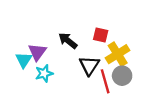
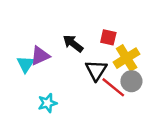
purple triangle: (37, 52) -> (40, 56), turned 30
cyan star: (44, 73) -> (47, 103), moved
red line: (105, 81) -> (113, 87), turned -35

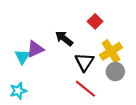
red square: (108, 37) -> (95, 21), moved, turned 32
red line: (113, 87) -> (85, 89), moved
cyan star: (47, 103) -> (18, 91), moved

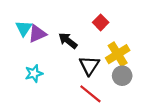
purple triangle: (35, 49) -> (37, 34), moved
cyan triangle: (22, 57) -> (24, 28), moved
cyan star: (18, 91) -> (34, 73), moved

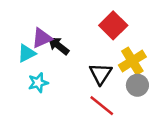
red square: (101, 22) -> (113, 25), size x1.5
cyan triangle: (24, 28) -> (27, 53), moved, turned 30
black arrow: (68, 41) -> (58, 46), moved

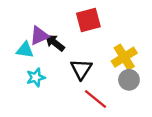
red square: (113, 25) -> (88, 20), moved, turned 30
cyan triangle: (27, 53) -> (25, 50), turned 36
black triangle: (101, 74) -> (81, 69), moved

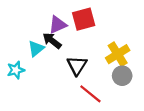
purple triangle: (39, 36) -> (58, 25), moved
cyan triangle: (25, 50) -> (36, 49), moved, turned -48
cyan star: (36, 77) -> (16, 70), moved

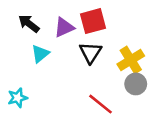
black arrow: (52, 41) -> (29, 24), moved
black triangle: (77, 66) -> (90, 52), moved
cyan star: (16, 70) -> (17, 98), moved

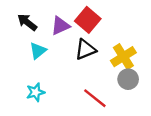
red square: (93, 21) -> (88, 20), turned -35
black triangle: (90, 52) -> (85, 49), turned 35
cyan star: (17, 98) -> (35, 92), moved

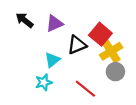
red square: (88, 20) -> (100, 34), moved
cyan triangle: (38, 51) -> (52, 60), moved
cyan star: (35, 92) -> (44, 82), moved

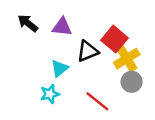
purple triangle: (54, 23) -> (62, 27), turned 30

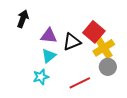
black arrow: (28, 23) -> (23, 19), turned 72
purple triangle: (62, 27) -> (49, 36), moved
red line: (97, 101) -> (80, 83), turned -65

